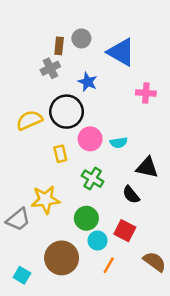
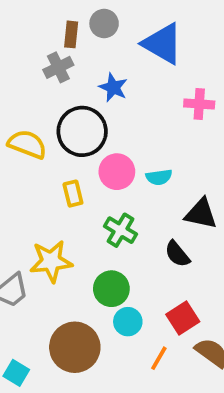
yellow semicircle: (29, 120) -> (27, 144), turned 45
red square: (125, 231) -> (183, 318), moved, turned 30
orange line: (109, 265) -> (159, 358), moved

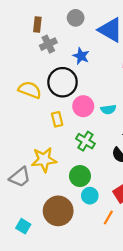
brown rectangle: (71, 34) -> (37, 24), moved

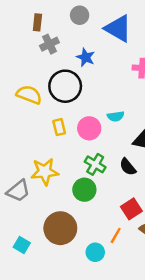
pink circle: (83, 106) -> (89, 128), moved
green cross: (85, 141) -> (95, 164), moved
cyan circle: (90, 196) -> (95, 252), moved

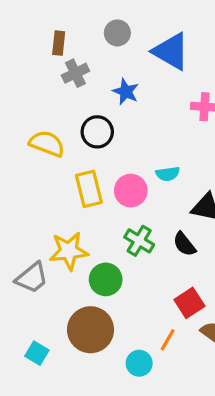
black circle: (65, 86) -> (97, 132), size x0.7
yellow rectangle: (59, 127) -> (89, 189), size x1.5
green circle: (84, 190) -> (106, 279), moved

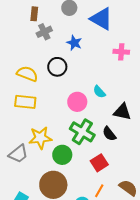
cyan semicircle: (168, 174) -> (99, 92), turned 56
yellow rectangle: (89, 189) -> (25, 102), moved, turned -70
green cross: (139, 241) -> (82, 132), size x1.4
red square: (189, 303) -> (99, 163), moved

